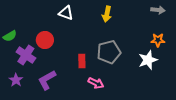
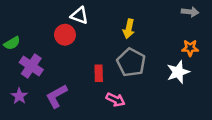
yellow arrow: (107, 14) -> (129, 29), moved
red circle: (45, 40) -> (65, 35), moved
gray pentagon: (109, 52) -> (131, 62), turned -30

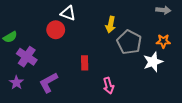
gray pentagon: (131, 62) -> (129, 42), moved
pink arrow: (116, 100) -> (108, 86), moved, turned 49

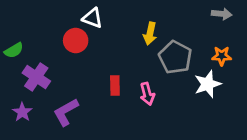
pink arrow: (108, 86) -> (147, 94), moved

